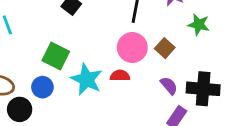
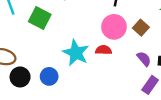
green square: (56, 56) -> (40, 18), moved
blue circle: (42, 87) -> (49, 76), moved

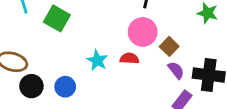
brown square: (141, 28) -> (169, 46), moved
cyan star: (76, 53) -> (97, 60), size x0.7

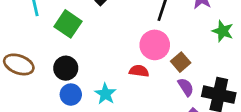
cyan star: (97, 60) -> (105, 94), moved
black circle: (31, 86) -> (66, 68), moved

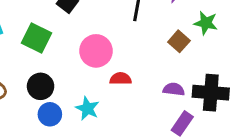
pink circle: (155, 45) -> (96, 51), moved
brown square: (181, 62) -> (179, 41), moved
purple semicircle: (186, 87) -> (174, 89), turned -42

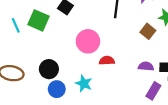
green square: (36, 38) -> (39, 20), moved

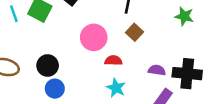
brown square: (148, 31) -> (135, 32), moved
cyan star: (84, 83) -> (116, 88), moved

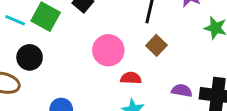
cyan line: (14, 14) -> (15, 20), turned -49
black circle: (48, 65) -> (30, 57), moved

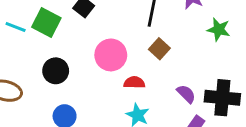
black circle: (30, 57) -> (56, 71), moved
purple semicircle: (182, 91) -> (186, 94), turned 36

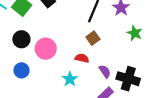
pink circle: (111, 55) -> (46, 49), moved
red semicircle: (134, 82) -> (82, 58), moved

